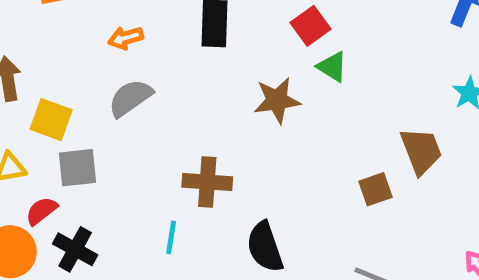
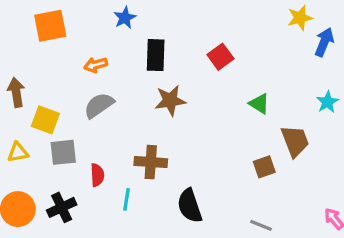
green triangle: (332, 67) -> (259, 104), moved
brown star: (277, 100) -> (170, 100), moved
red semicircle: (41, 211) -> (97, 175), moved, turned 125
black cross: (75, 249) -> (62, 207), turned 36

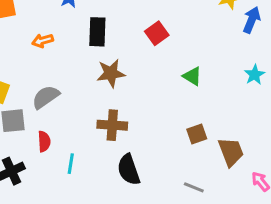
gray semicircle: (99, 105) -> (46, 97), moved
brown trapezoid: (295, 141) -> (231, 152), moved
brown cross: (151, 162) -> (112, 125), moved

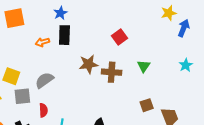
black rectangle: (97, 32) -> (64, 35), moved
green triangle: (192, 76) -> (144, 66), turned 32
brown cross: (112, 125) -> (112, 72), moved

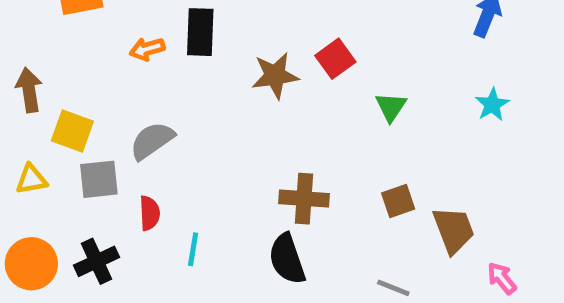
red square: (120, 37) -> (335, 59), moved
brown star: (89, 64) -> (275, 76), moved
brown cross: (112, 72) -> (304, 199), moved

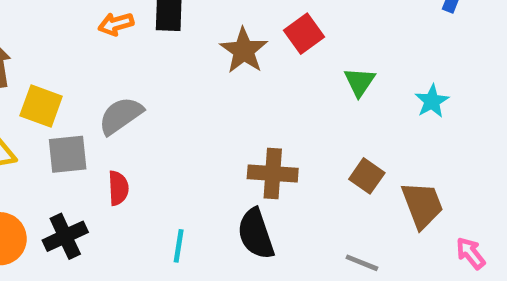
brown star: (275, 76) -> (244, 51), turned -30
cyan star: (492, 104) -> (432, 101), moved
brown square: (398, 201) -> (367, 176), turned -36
cyan line: (193, 249) -> (179, 246), moved

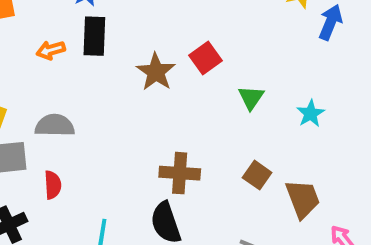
gray semicircle: (121, 116) -> (55, 125), turned 36

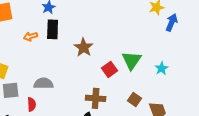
red square: (205, 58) -> (110, 69), moved
green triangle: (251, 98) -> (132, 60), size x1.5
gray semicircle: (55, 125) -> (44, 83), moved

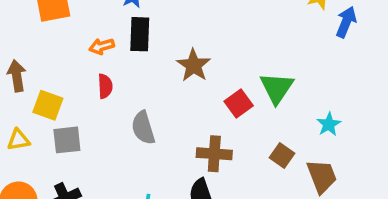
cyan star: (162, 68) -> (329, 124), moved
gray semicircle: (44, 83) -> (143, 128), moved, turned -108
red semicircle: (32, 104) -> (105, 86), moved

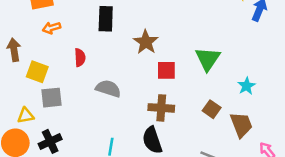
orange arrow: (102, 46) -> (51, 28), moved
red square: (239, 104) -> (166, 70), moved, turned 36
gray semicircle: (143, 128) -> (108, 89), turned 125
yellow triangle: (18, 140) -> (26, 116), moved

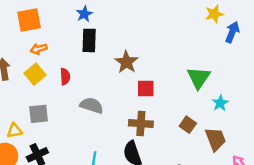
green triangle: (208, 59) -> (199, 78), moved
yellow square: (37, 72) -> (35, 74), moved, turned 30

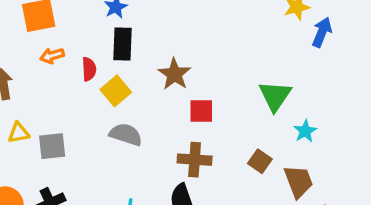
yellow square: (35, 74) -> (116, 91), moved
red semicircle: (65, 77) -> (89, 69), moved
yellow triangle: (15, 131) -> (19, 133), moved

